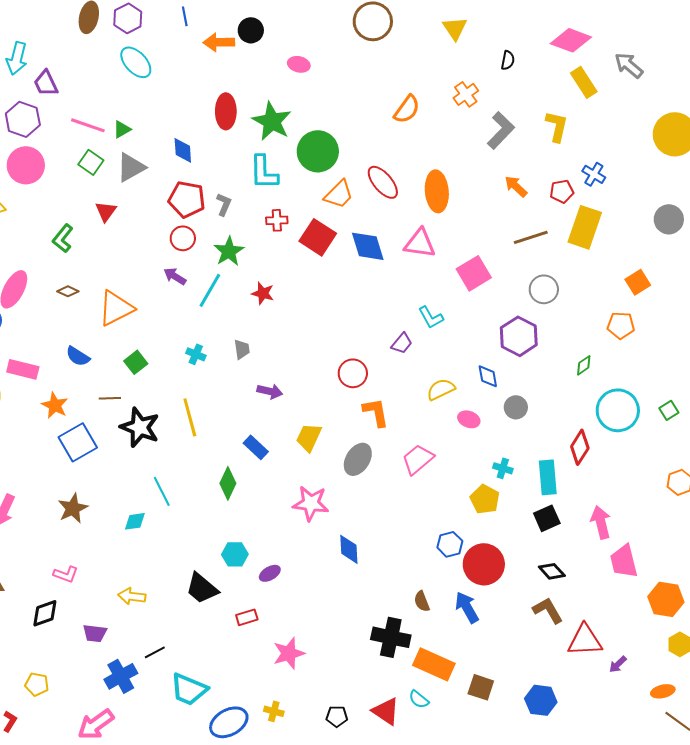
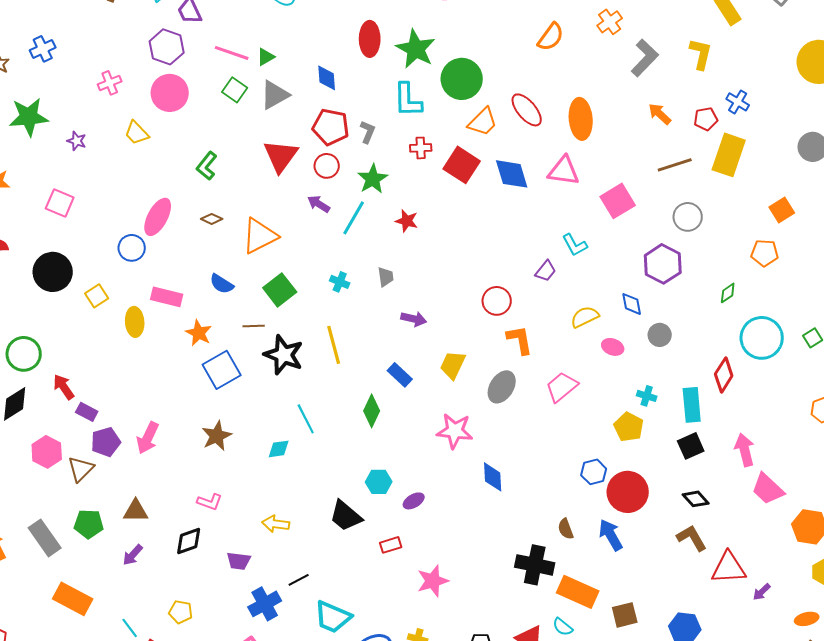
red triangle: (106, 211) -> (281, 156), moved, size x1.6
green square: (136, 362) -> (280, 290), size x1.4
pink trapezoid: (624, 561) -> (768, 489), turned -33
brown square: (481, 687) -> (625, 615), turned -32

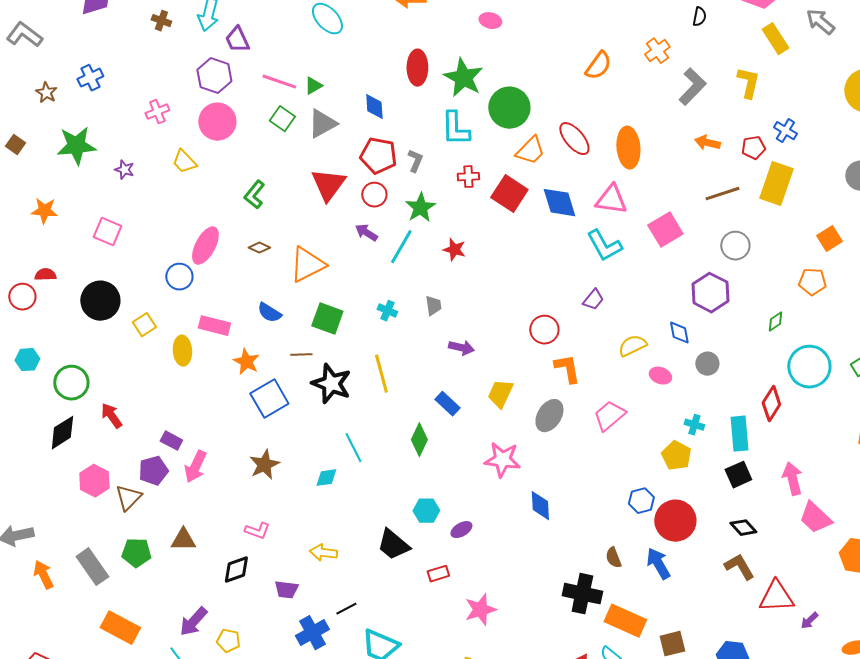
orange arrow: (660, 114) -> (707, 143), turned -30
cyan L-shape: (575, 245) -> (604, 246), moved, size x1.4
green square: (280, 290) -> (327, 319), turned -32
purple rectangle: (87, 412) -> (171, 441), moved
purple arrow: (133, 555) -> (193, 622), moved, size x1.4

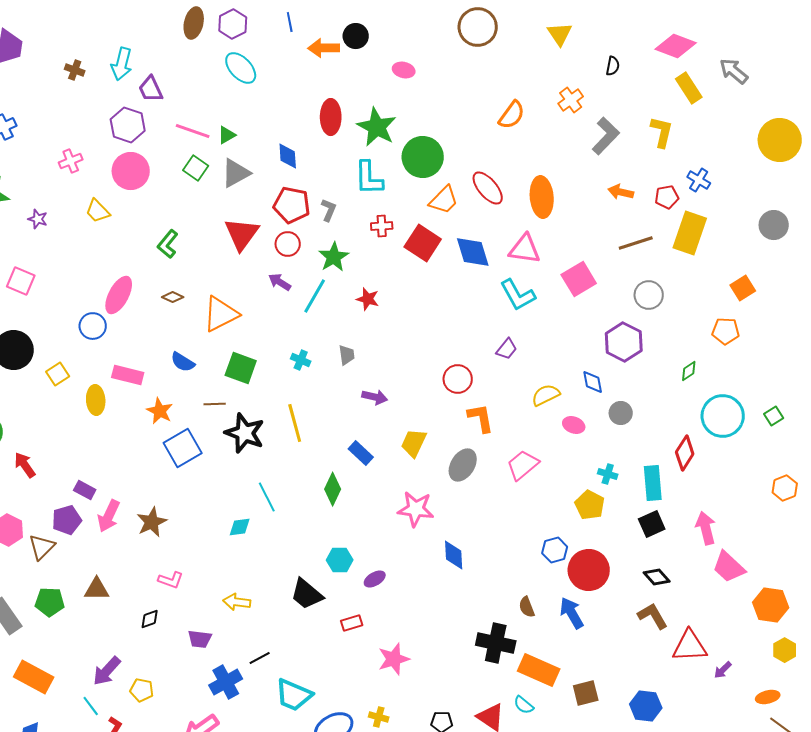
brown star: (264, 465) -> (152, 522), moved
black diamond: (236, 570) -> (150, 619), size x0.7

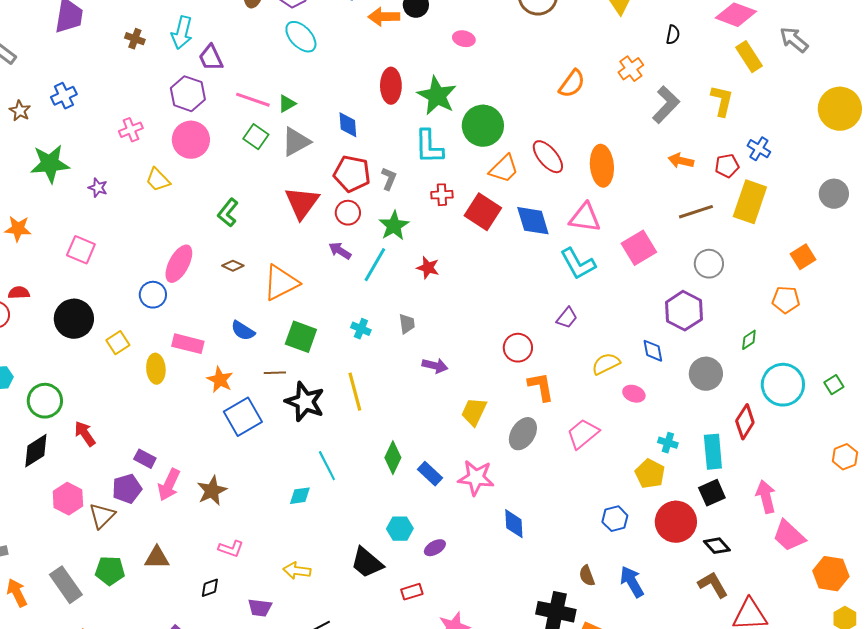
gray circle: (621, 413) -> (706, 374), moved, size x1.4
blue rectangle: (361, 453) -> (430, 474), moved
red circle: (589, 570) -> (676, 522), moved

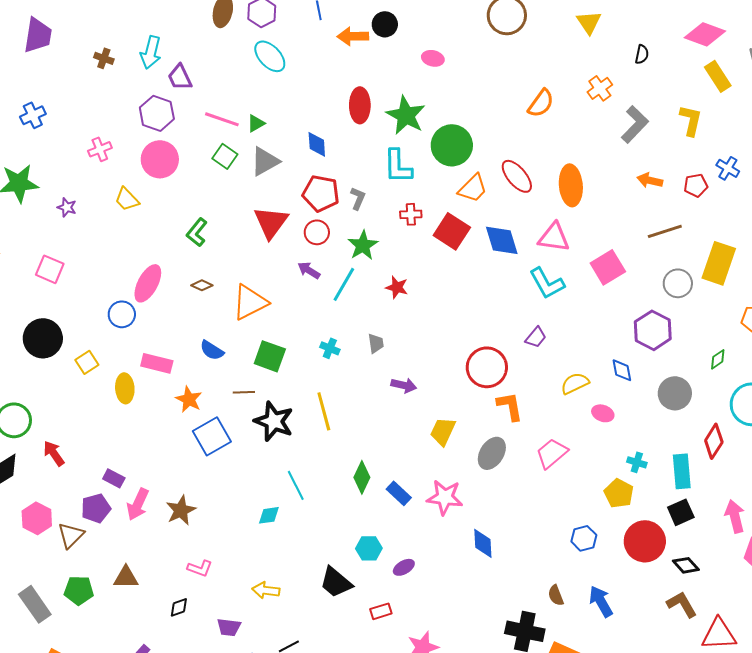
yellow rectangle: (750, 202) -> (719, 263), moved
red circle: (518, 348) -> (487, 367), size x1.4

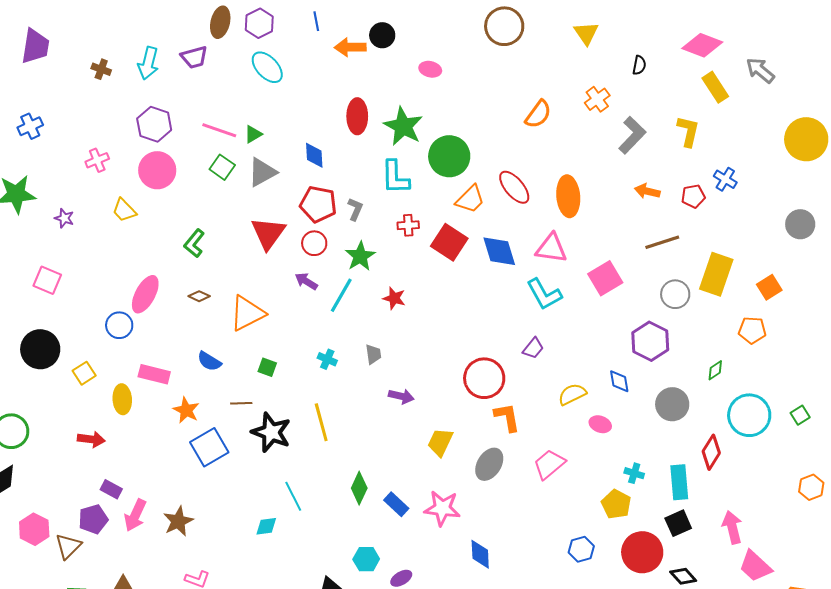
purple trapezoid: (180, 77) -> (194, 57), moved, turned -80
green square: (270, 356) -> (267, 367), size x0.6
red arrow: (54, 453) -> (91, 439), moved, turned 132

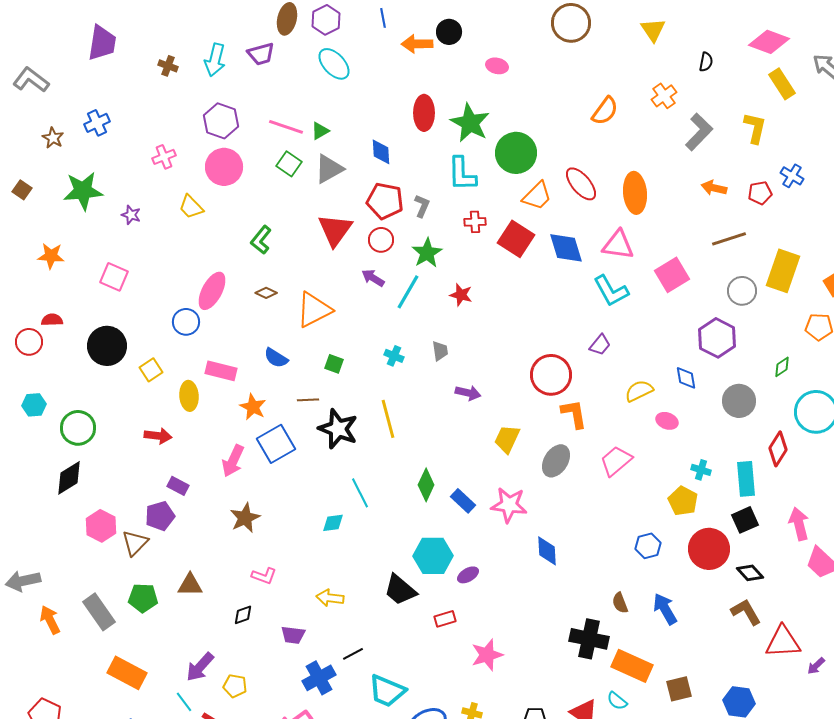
pink arrow: (135, 515) -> (233, 461), moved
cyan hexagon: (366, 559) -> (433, 556), size x1.5

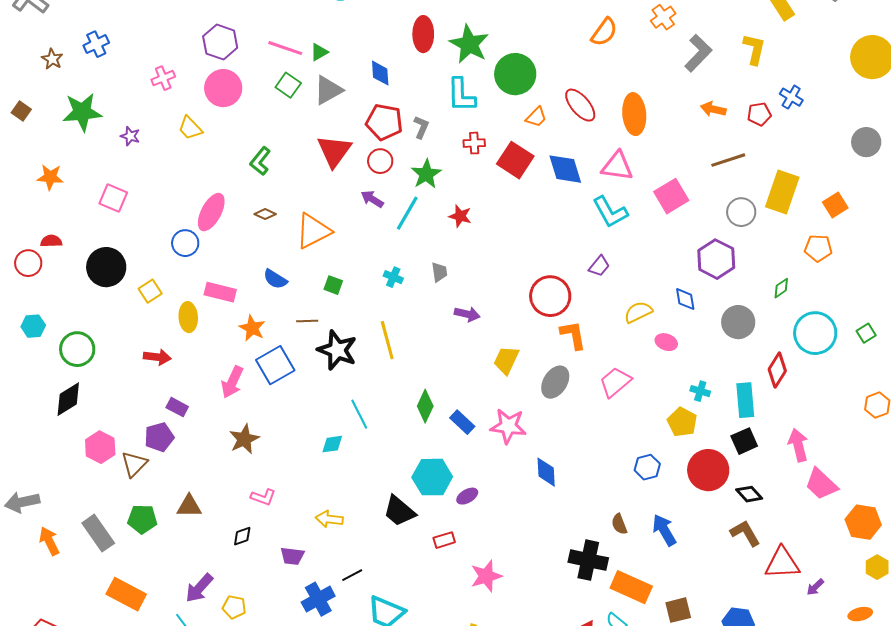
orange trapezoid: (537, 196) -> (536, 117), size x0.7

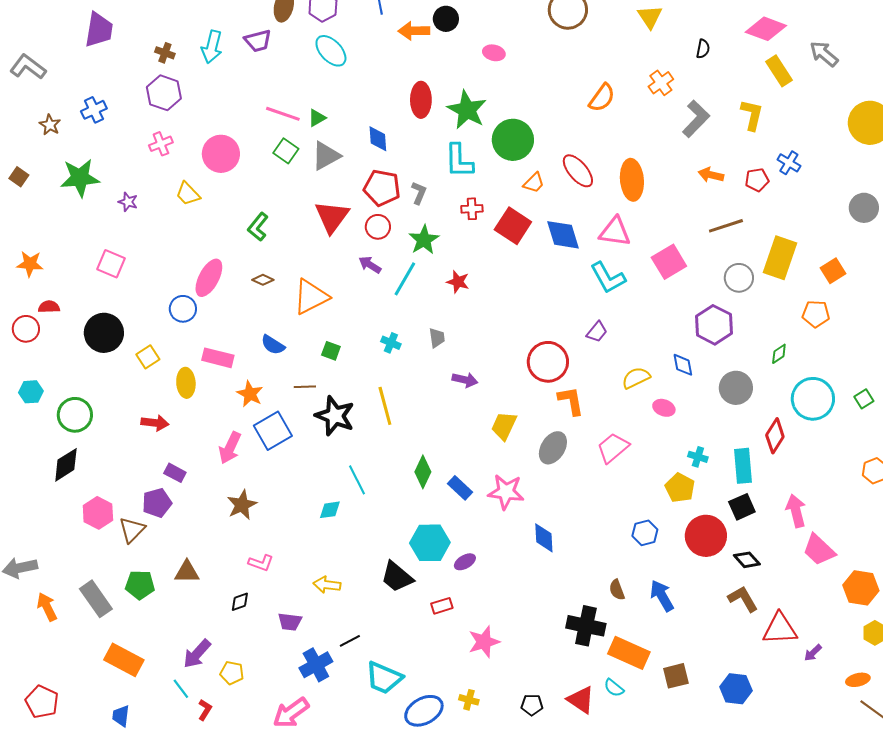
purple hexagon: (220, 42) -> (164, 93), moved
orange star: (50, 177) -> (30, 264), moved

